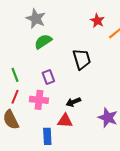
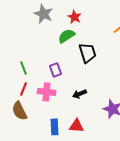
red star: (97, 21) -> (74, 17), moved
green semicircle: (43, 42) -> (66, 36), moved
red triangle: (65, 121) -> (76, 126), moved

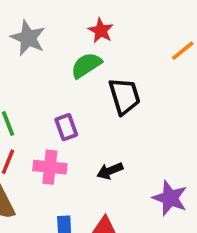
gray star: (43, 14) -> (28, 38), moved

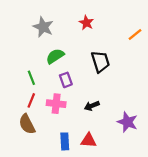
green semicircle: (86, 65) -> (55, 56), moved

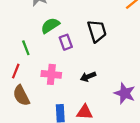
purple rectangle: (66, 80) -> (66, 42), moved
red line: (31, 100) -> (16, 71), moved

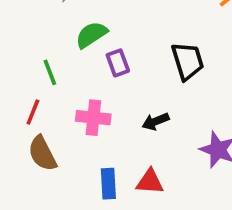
black trapezoid: (97, 31) -> (188, 61), moved

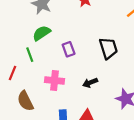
green semicircle: (91, 35) -> (42, 33), moved
red line: (33, 112) -> (12, 73), moved

